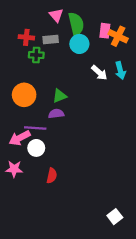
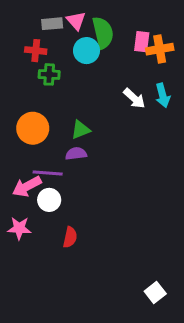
orange cross: (118, 36) -> (160, 49), turned -36
gray rectangle: (51, 40) -> (52, 24), moved
cyan circle: (79, 44) -> (86, 51), moved

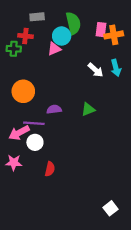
pink triangle: (76, 21) -> (54, 49), moved, turned 48
green cross: (49, 74) -> (14, 49), moved
green triangle: (81, 130) -> (88, 109), moved

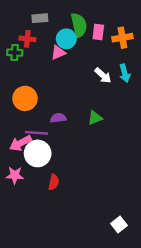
pink rectangle: (101, 30) -> (98, 32), moved
white circle: (35, 142) -> (38, 153), size x1.5

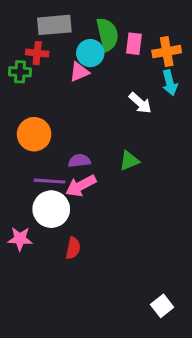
gray rectangle: (40, 18) -> (54, 25), size x1.5
cyan arrow: (125, 73) -> (170, 83), moved
pink arrow: (20, 143) -> (81, 186), moved

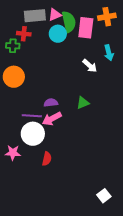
pink rectangle: (134, 44) -> (86, 28), size x1.5
orange cross: (167, 52) -> (107, 17), moved
pink triangle: (79, 72) -> (55, 15), moved
orange circle: (34, 134) -> (14, 77), moved

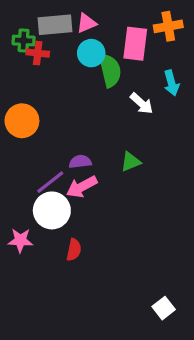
green semicircle: (69, 22) -> (110, 70), moved
green cross: (13, 46) -> (24, 41), moved
purple line: (32, 116) -> (50, 182), turned -42

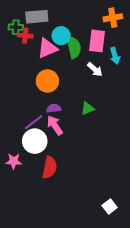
pink triangle: (86, 23) -> (47, 48), moved, size x1.5
pink rectangle: (135, 44) -> (97, 41), moved
orange circle: (22, 121) -> (47, 81), moved
pink arrow: (82, 187) -> (55, 125), turned 84
red semicircle: (74, 250) -> (50, 167), size x1.5

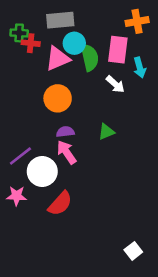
gray rectangle: (37, 17) -> (60, 20), moved
purple line: (34, 122) -> (20, 156), moved
red semicircle: (50, 167) -> (60, 204), turned 30

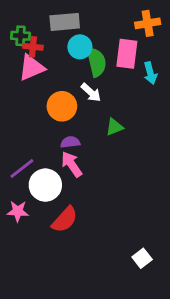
pink triangle: (58, 59) -> (32, 68), moved
white arrow: (115, 84) -> (91, 92), moved
green triangle: (106, 132) -> (114, 127), moved
white square: (133, 251) -> (142, 258), moved

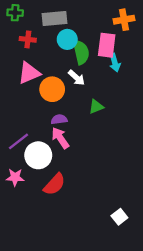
green cross: (20, 36) -> (15, 13), moved
pink triangle: (32, 68) -> (29, 73), moved
cyan arrow: (150, 73) -> (115, 63), moved

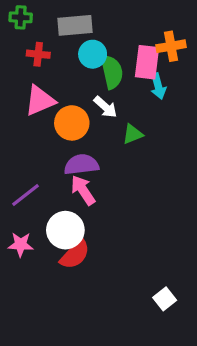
orange cross: (124, 20) -> (171, 46), moved
green triangle: (96, 107) -> (133, 134), moved
purple semicircle: (59, 119) -> (81, 165), size x1.5
white circle: (38, 155) -> (65, 230), moved

